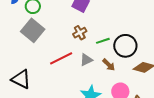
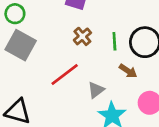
green line: (103, 41) -> (114, 41), turned -64
gray triangle: (86, 60) -> (96, 90), moved

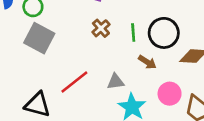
red line: (65, 74) -> (74, 82), moved
gray triangle: (96, 90) -> (116, 82), turned 30

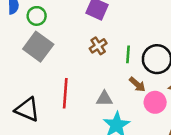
red line: (74, 82) -> (65, 93), turned -56
pink circle: (170, 94) -> (155, 102), moved

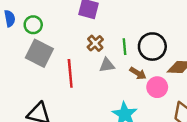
red line: (65, 93) -> (70, 73), moved
gray triangle: (104, 99) -> (107, 65), moved

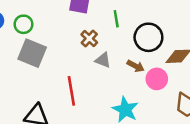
green line: (125, 47) -> (116, 19), moved
gray triangle: (107, 65) -> (103, 60), turned 35
red line: (70, 73) -> (71, 91), moved

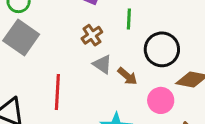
brown arrow: (136, 66) -> (127, 76), moved

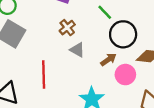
green line: (129, 19) -> (105, 12), moved, turned -42
brown arrow: (127, 76) -> (108, 60), moved, turned -70

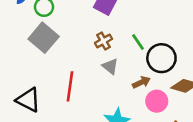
green line: (105, 12) -> (138, 42), moved

